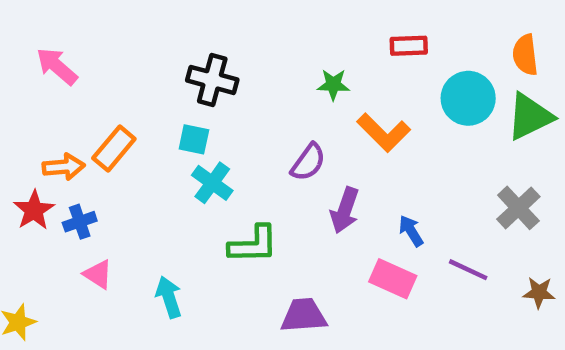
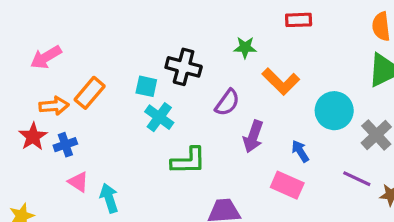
pink arrow: (57, 66) -> (46, 57), moved, turned -72
black cross: (212, 80) -> (184, 67), moved
cyan circle: (468, 98) -> (334, 111), moved
purple line: (468, 270) -> (357, 179), moved
cyan arrow: (169, 297) -> (109, 198), moved

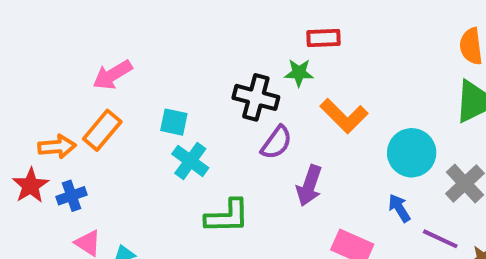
red rectangle: (299, 20) -> (324, 38), moved
pink arrow: (46, 57) -> (112, 75), moved
black cross: (184, 67) -> (256, 97), moved
blue arrow: (300, 151) -> (399, 208), moved

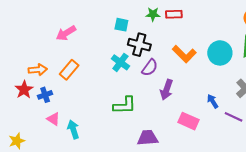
green star: (299, 73) -> (153, 14), moved
cyan square: (174, 122) -> (121, 25), moved
orange rectangle: (102, 130) -> (69, 70), moved
cyan circle: (412, 153) -> (220, 53), moved
cyan cross: (190, 161) -> (120, 62), moved

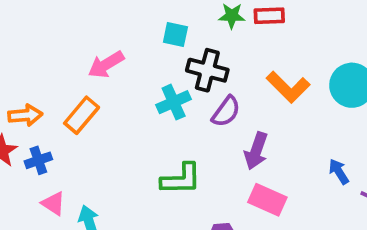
pink arrow: (66, 33) -> (106, 65), moved
cyan cross: (120, 62) -> (174, 102), turned 30
pink rectangle: (188, 121) -> (267, 200), moved

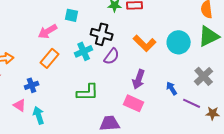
cyan square: (175, 35) -> (72, 15), moved
orange rectangle: (82, 115) -> (50, 58), moved
purple arrow: (256, 151) -> (139, 79), moved
blue cross: (38, 160) -> (32, 85), moved

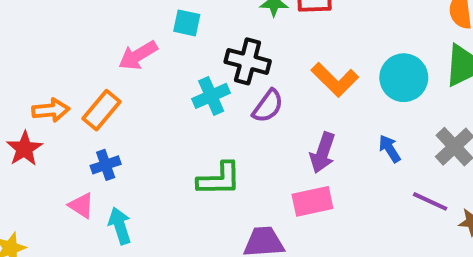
orange rectangle: (50, 58) -> (102, 110), moved
blue arrow: (172, 88) -> (390, 149), moved
pink rectangle: (134, 103) -> (312, 201), turned -36

